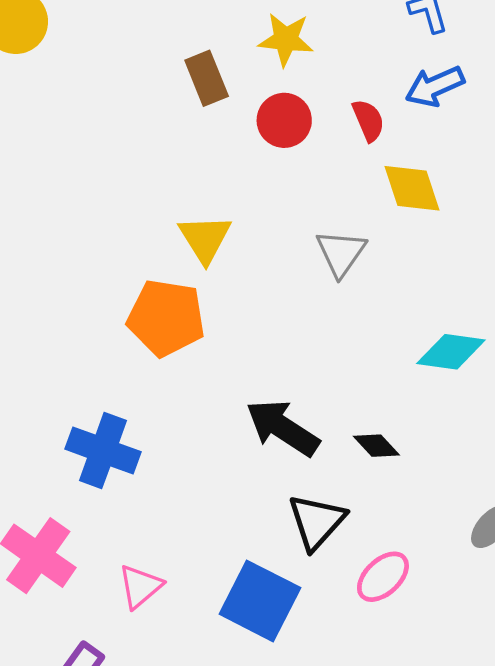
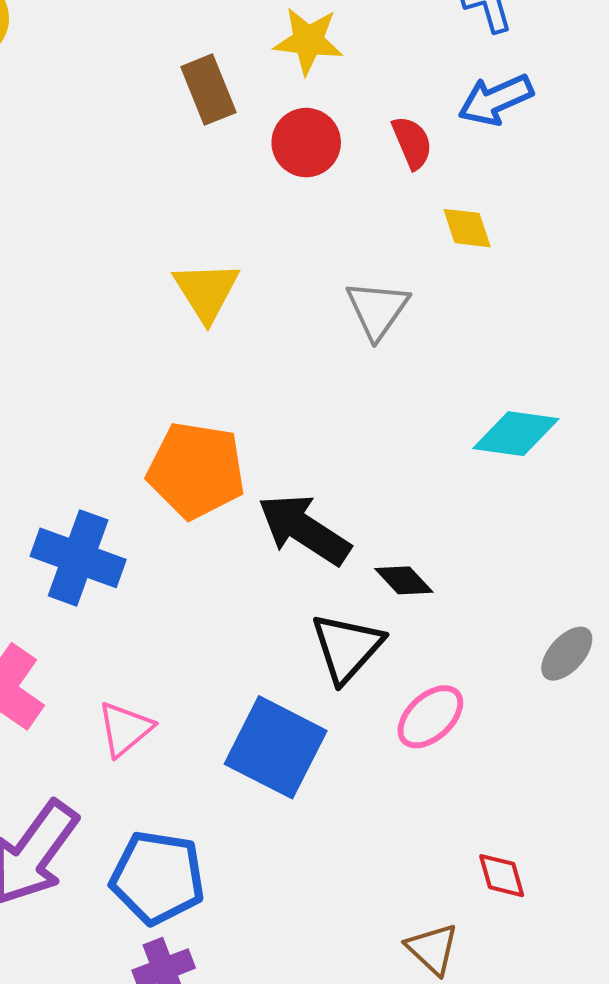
yellow diamond: (412, 188) -> (467, 228), size x0.7
orange pentagon: (166, 318) -> (196, 470), moved
black diamond: (376, 446) -> (404, 580), moved

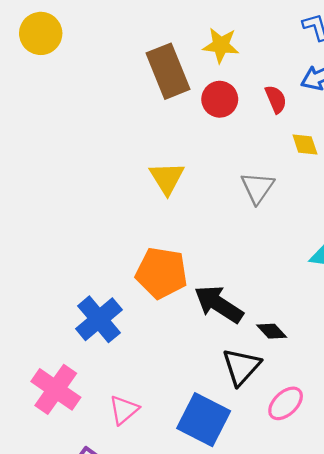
brown rectangle: (208, 90) -> (168, 71), size x1.5
blue cross: (78, 558) -> (99, 319), turned 30

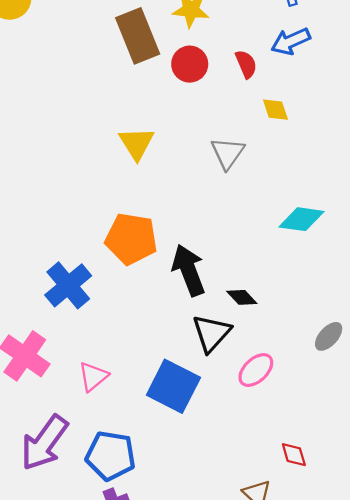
black arrow: (219, 304) -> (189, 270), turned 36

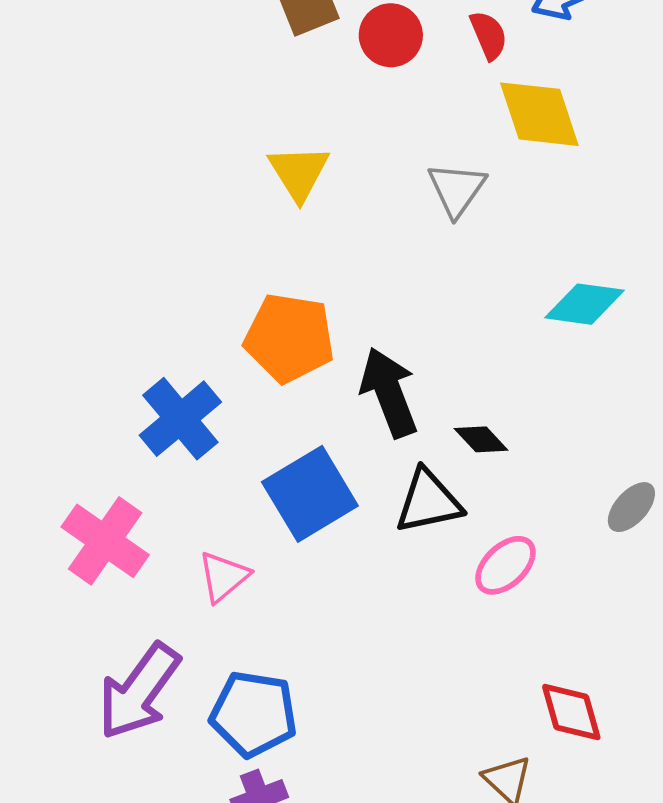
yellow diamond: (275, 110) -> (539, 114), size x1.8
black triangle: (211, 333) -> (428, 501), turned 36
blue square: (173, 386) -> (310, 494), moved, turned 32
red diamond: (294, 455) -> (571, 712), size x1.4

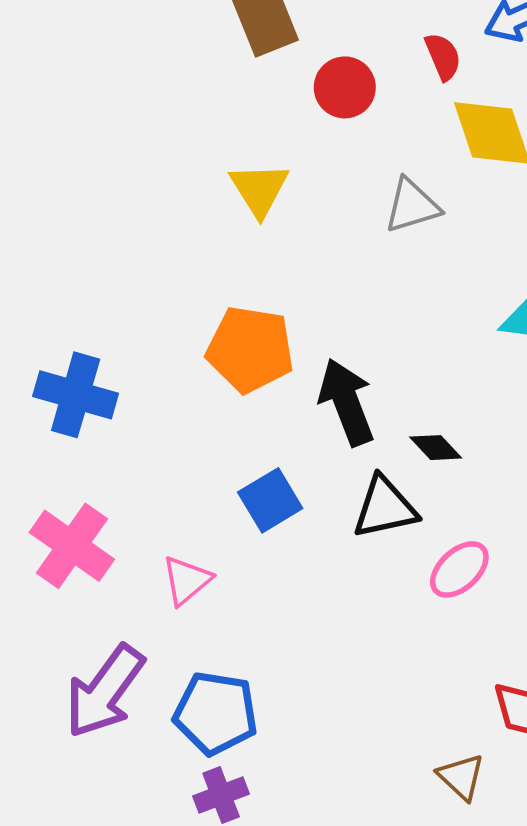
red circle: (391, 35) -> (345, 87), moved
gray triangle: (457, 189) -> (412, 206), turned 38
blue cross: (180, 419) -> (76, 395), moved, turned -34
blue square: (310, 494) -> (270, 500), size x0.7

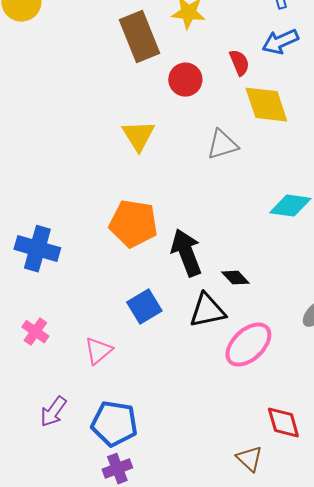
pink cross: (72, 546) -> (35, 332), size x0.6
pink ellipse: (459, 569) -> (248, 345), size x1.4
purple arrow: (105, 691) -> (53, 412), size x0.6

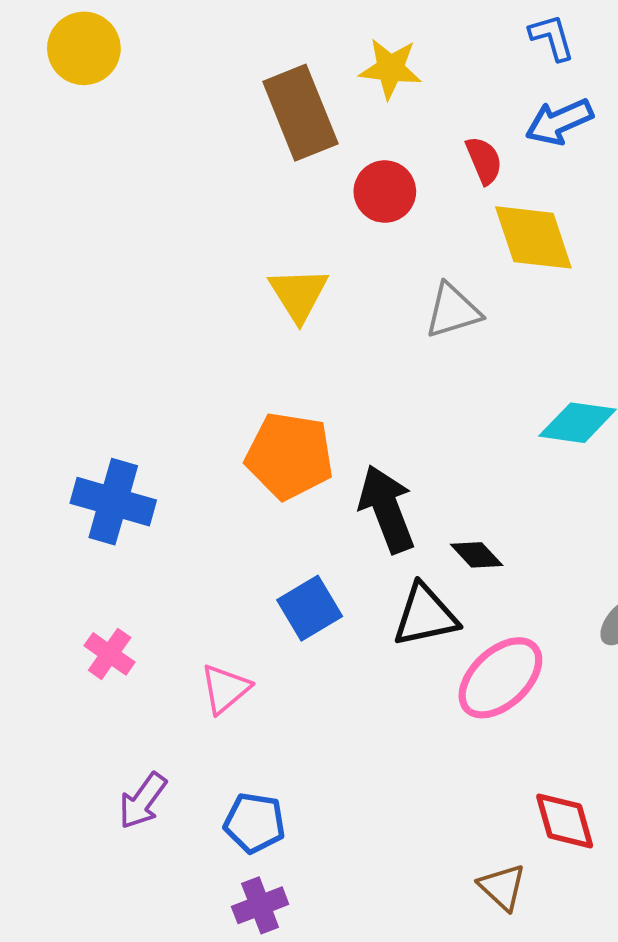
blue pentagon: (114, 424) -> (255, 823), size x0.7

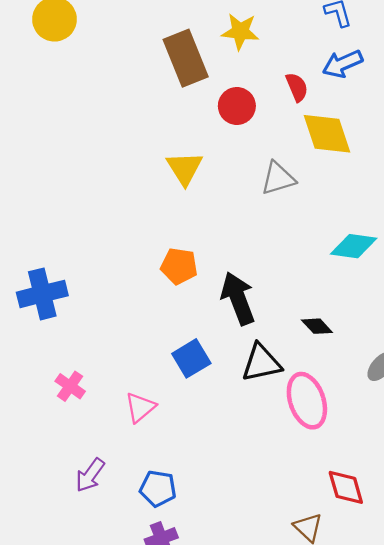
orange pentagon: (289, 456) -> (179, 266), size x0.7
blue cross: (113, 502) -> (42, 294), moved, turned -30
black diamond: (477, 555) -> (317, 326), moved
pink ellipse: (500, 678) -> (307, 401), turned -66

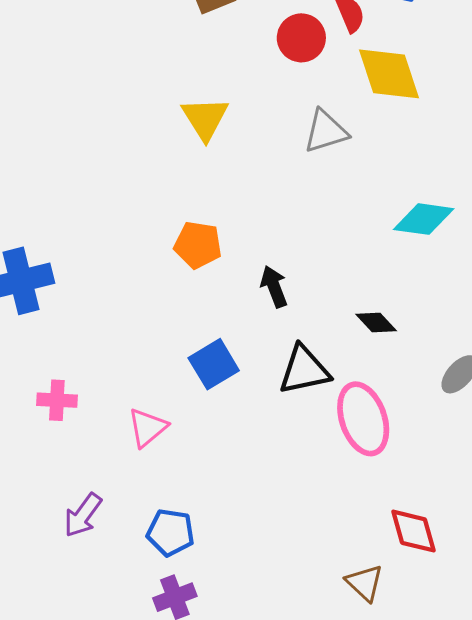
red circle: (237, 106) -> (301, 38), moved
black arrow: (238, 298) -> (274, 287), size x0.6
pink cross: (70, 386) -> (57, 400), turned -32

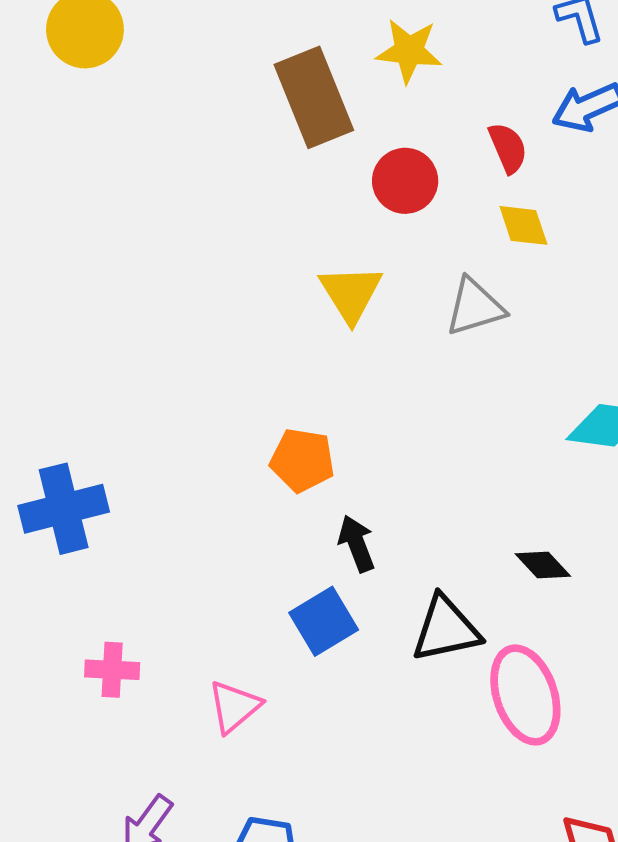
red circle: (301, 38) -> (405, 181), moved
yellow diamond: (389, 74) -> (523, 225), moved, size x0.6
yellow triangle: (205, 118) -> (351, 293), moved
black arrow: (274, 287) -> (357, 544), moved

